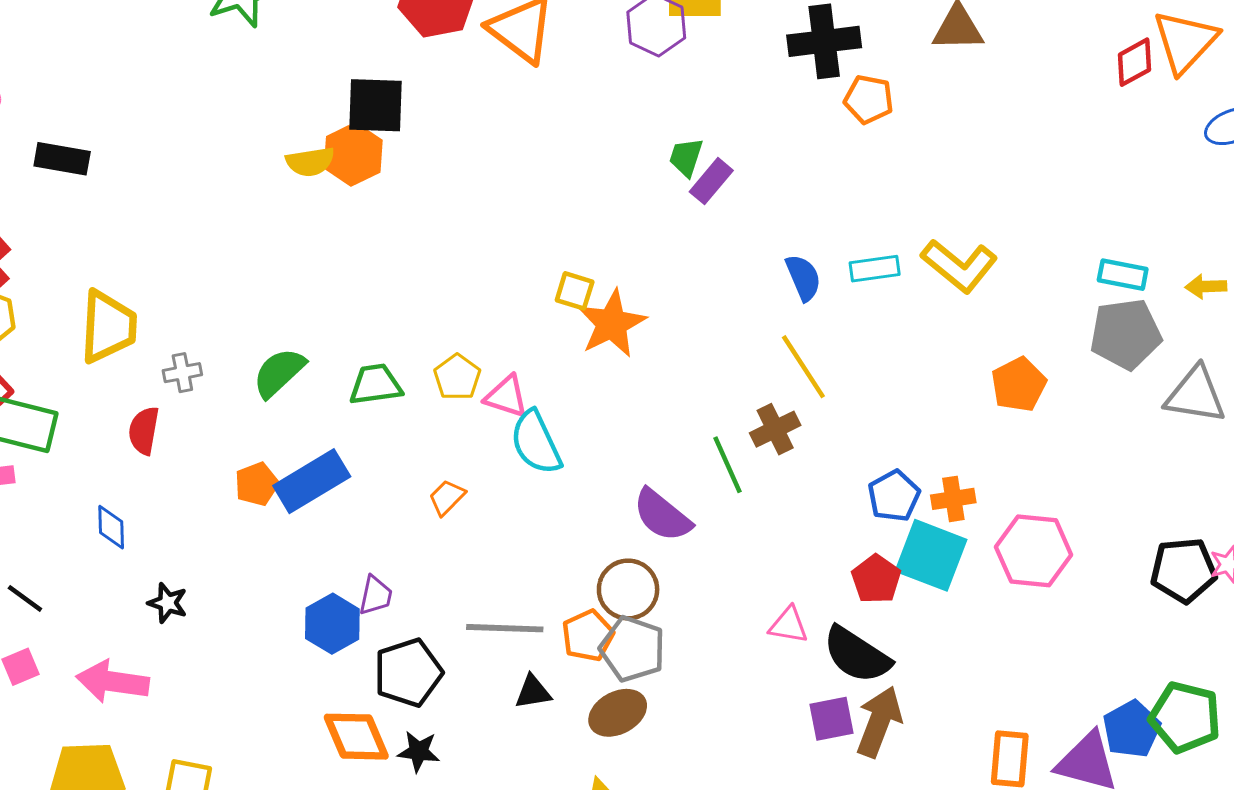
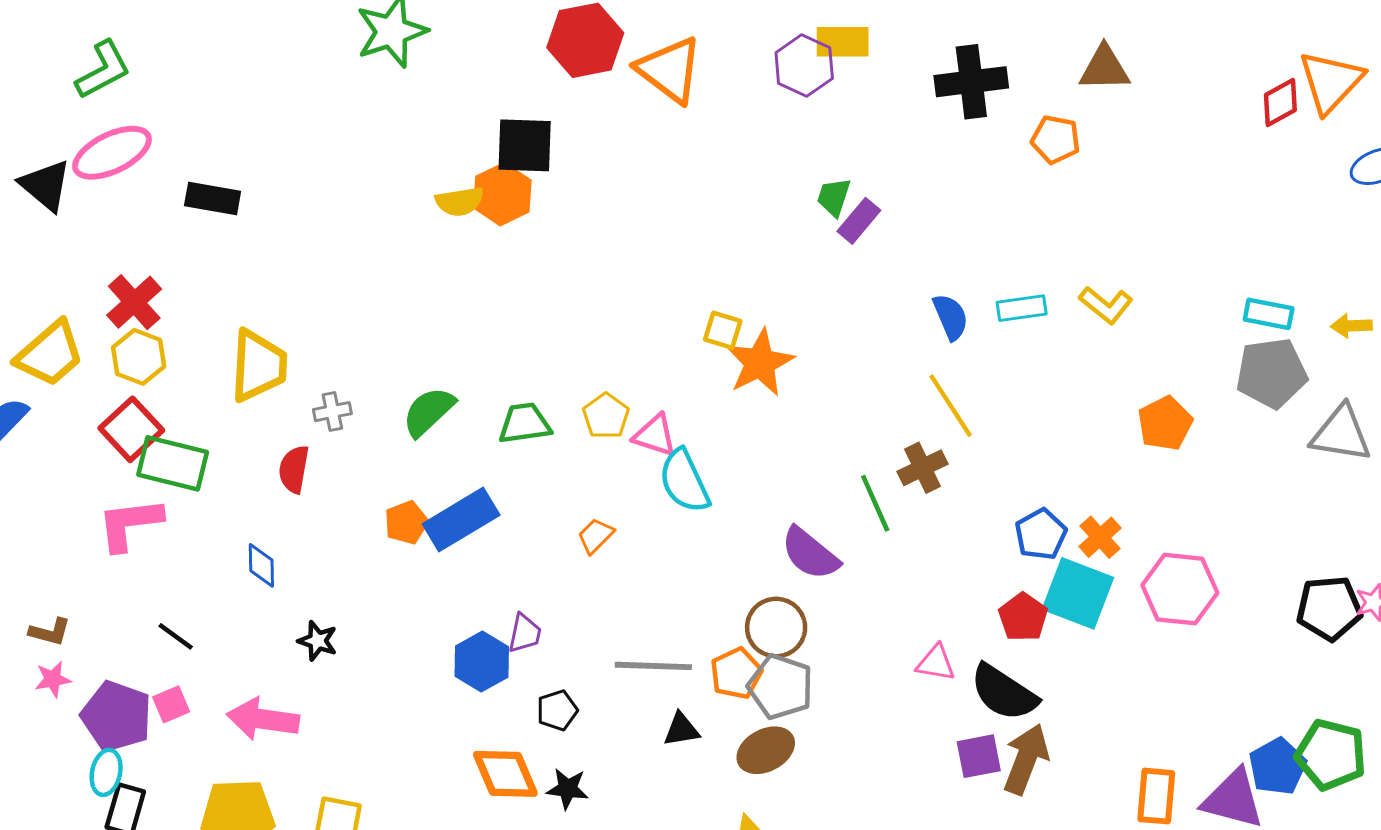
orange pentagon: (869, 99) -> (1056, 139), moved
yellow L-shape: (959, 266) -> (1106, 305), size x0.7
orange cross: (953, 499) -> (1100, 537), turned -33
black pentagon: (408, 673) -> (557, 710), size x0.6

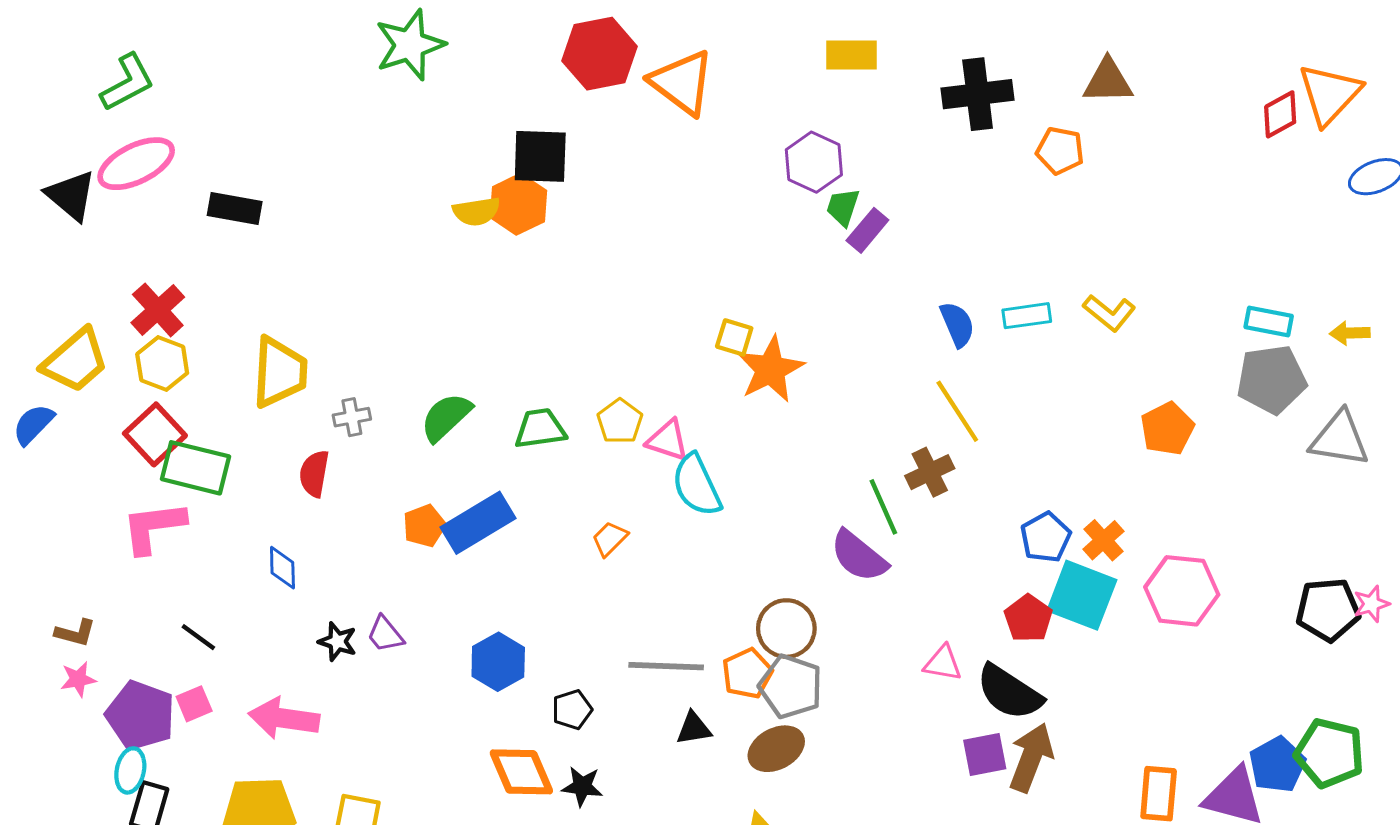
purple hexagon: (804, 65) -> (814, 162), moved
purple semicircle: (810, 554) -> (859, 556), moved
purple trapezoid: (525, 633) -> (385, 634), moved, turned 129

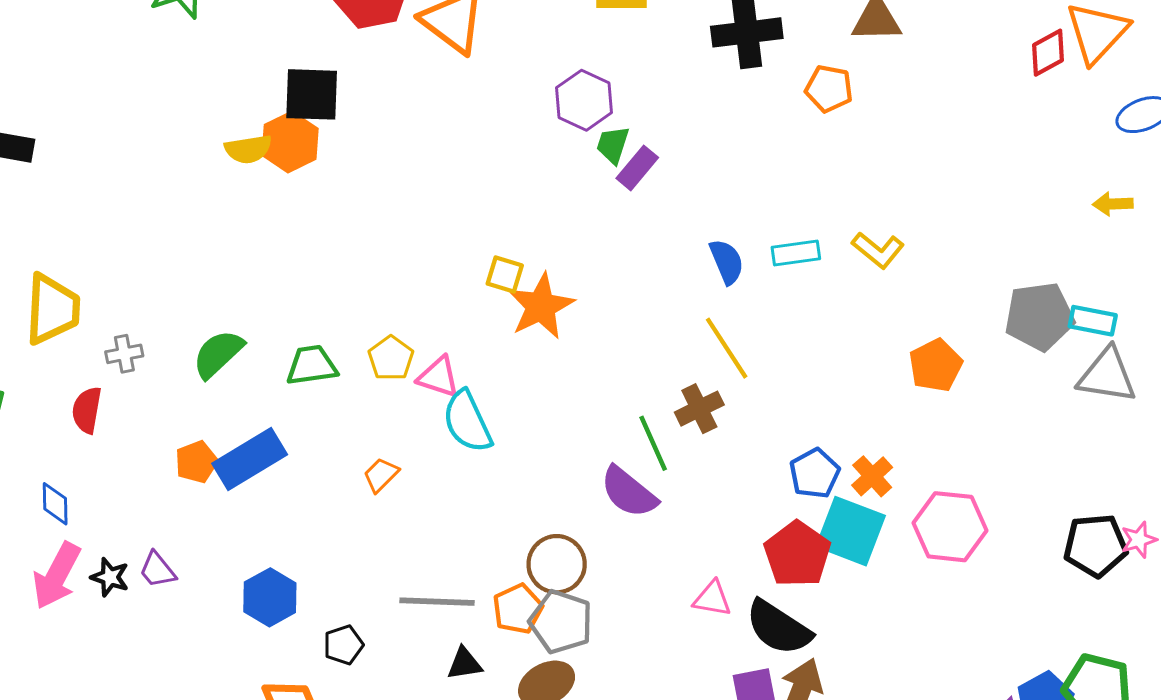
cyan rectangle: (1269, 321) -> (1093, 321), moved
yellow arrow: (1350, 333) -> (1113, 204), moved
red pentagon: (1028, 618) -> (797, 554), size x1.4
pink arrow: (284, 718) -> (57, 576), moved, turned -70

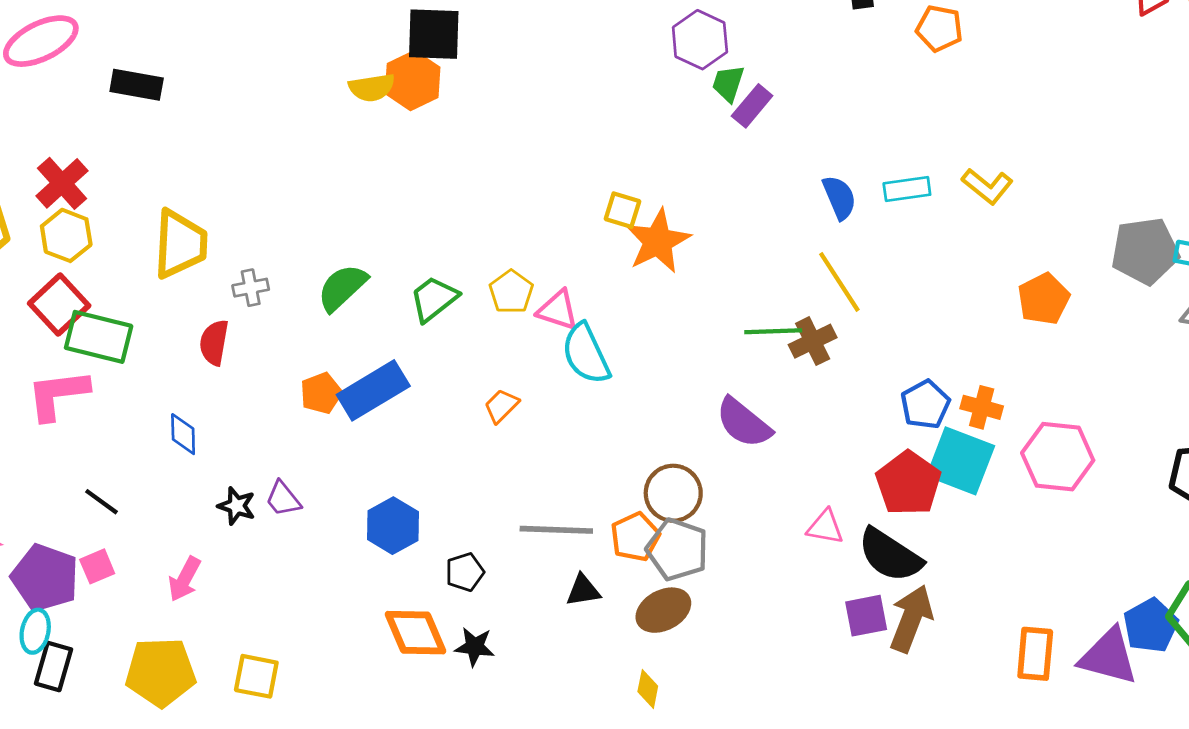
green trapezoid: (312, 365) -> (434, 299), turned -30
green line: (653, 443) -> (773, 331), moved, turned -68
orange cross: (872, 476) -> (982, 407), turned -33
pink arrow: (57, 576) -> (184, 579), moved, size x0.7

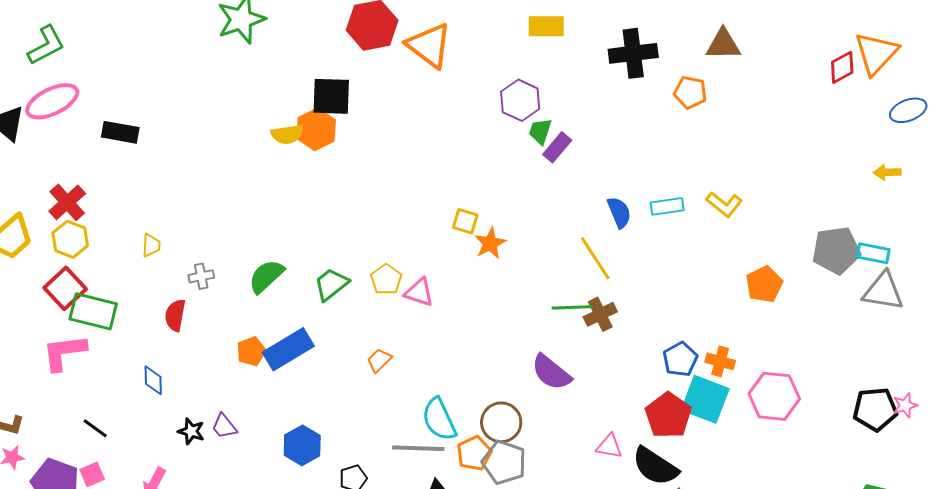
orange star: (658, 241) -> (490, 243), size x0.7
yellow trapezoid: (180, 244) -> (151, 245), size x0.5
yellow line: (839, 282) -> (595, 258), moved
cyan semicircle: (586, 354) -> (439, 419), moved

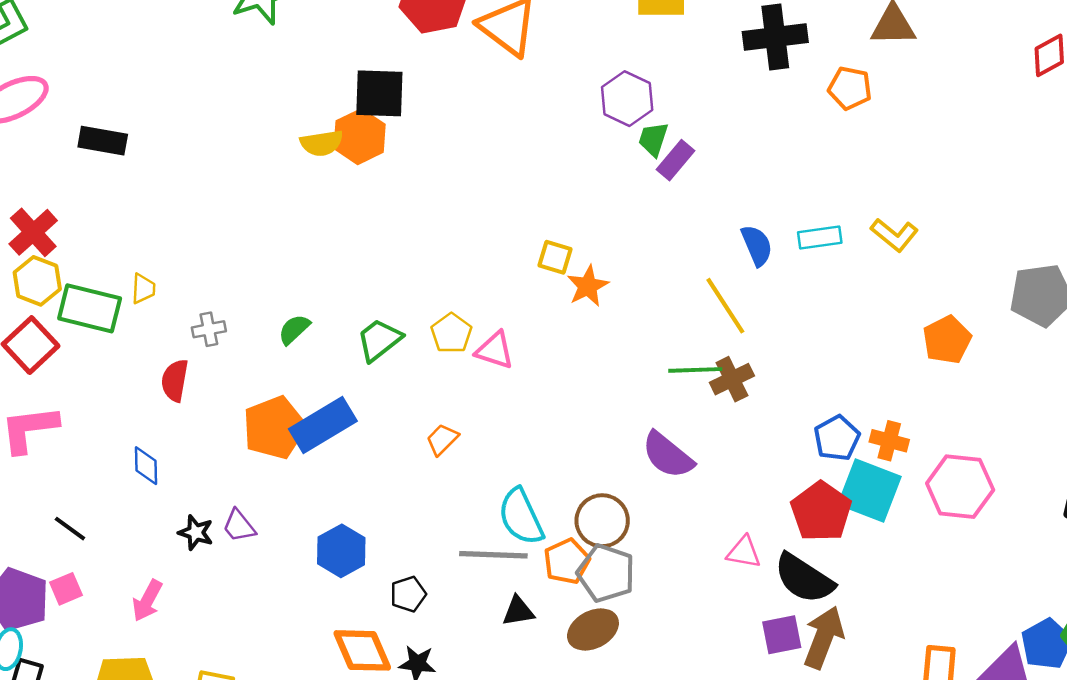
green semicircle: (266, 276) -> (294, 329), size x0.7
green rectangle: (93, 311) -> (90, 308), moved
orange pentagon: (251, 351) -> (274, 428), size x1.6

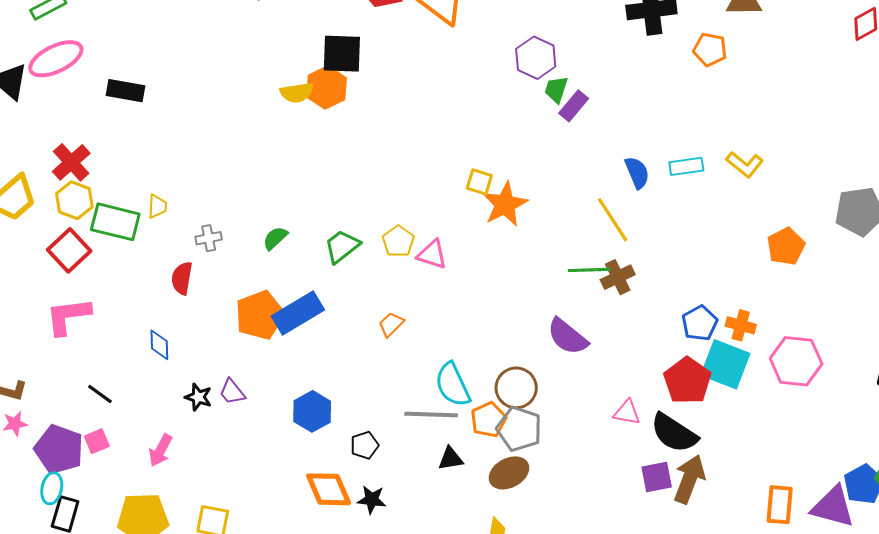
orange star: (588, 286) -> (505, 204), size x1.4

